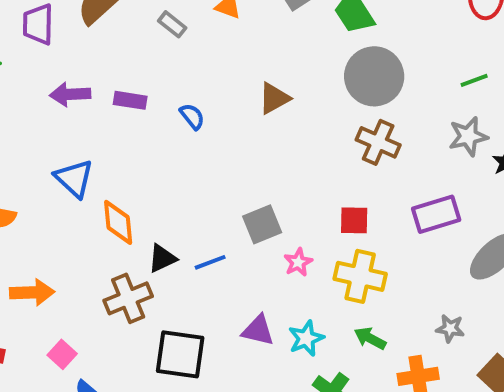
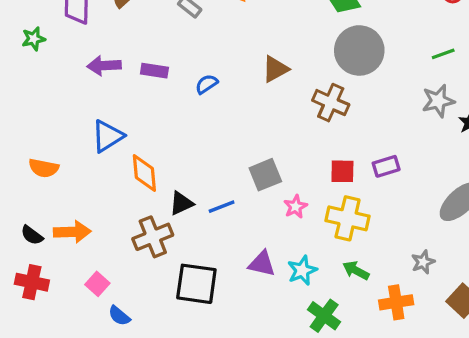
blue semicircle: (192, 116) -> (206, 84), turned -85
brown cross: (378, 142) -> (331, 103), moved
blue triangle: (74, 178) -> (107, 136), turned 45
purple rectangle: (436, 214) -> (386, 166), moved, size x0.7
gray star: (450, 328) -> (423, 262), turned -30

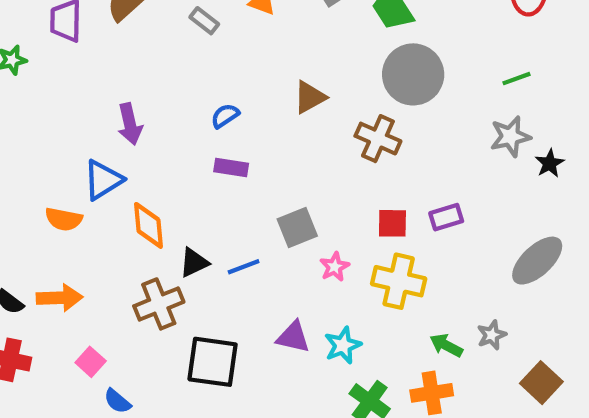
purple arrow: (104, 66) -> (130, 124), moved, turned -100
purple rectangle: (154, 71) -> (231, 168), moved
orange semicircle: (44, 168) -> (64, 219), moved
green arrow: (356, 270) -> (446, 345), moved
orange cross: (396, 302) -> (432, 393), moved

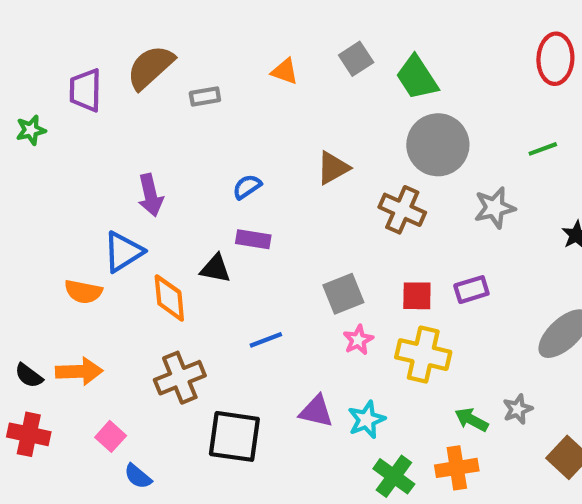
gray rectangle: (204, 21) -> (205, 97), moved, turned -48
gray star: (510, 136) -> (495, 208), moved
gray square: (297, 227) -> (343, 294), moved
black triangle: (194, 263) -> (215, 269), moved, turned 36

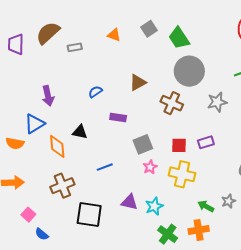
purple rectangle: (253, 239) -> (118, 118), moved

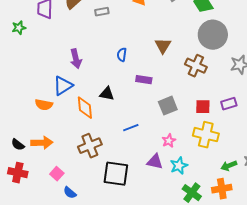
brown triangle: (138, 82) -> (163, 46), turned -30
blue semicircle: (95, 92) -> (122, 55), turned -48
pink star: (150, 167) -> (169, 141), moved
green arrow: (206, 206) -> (229, 166), turned -49

